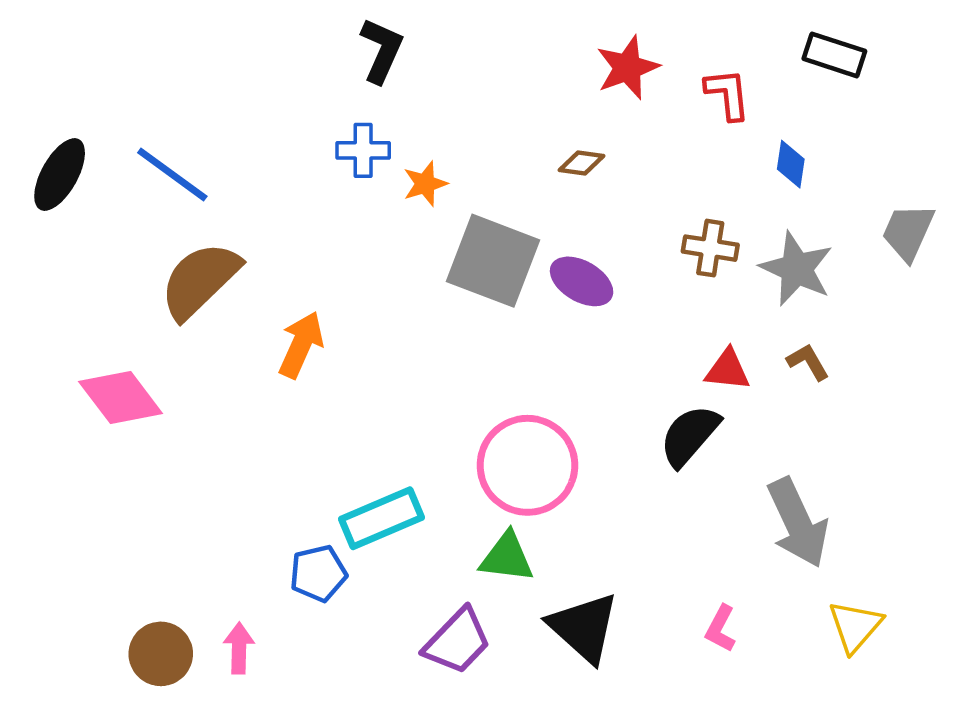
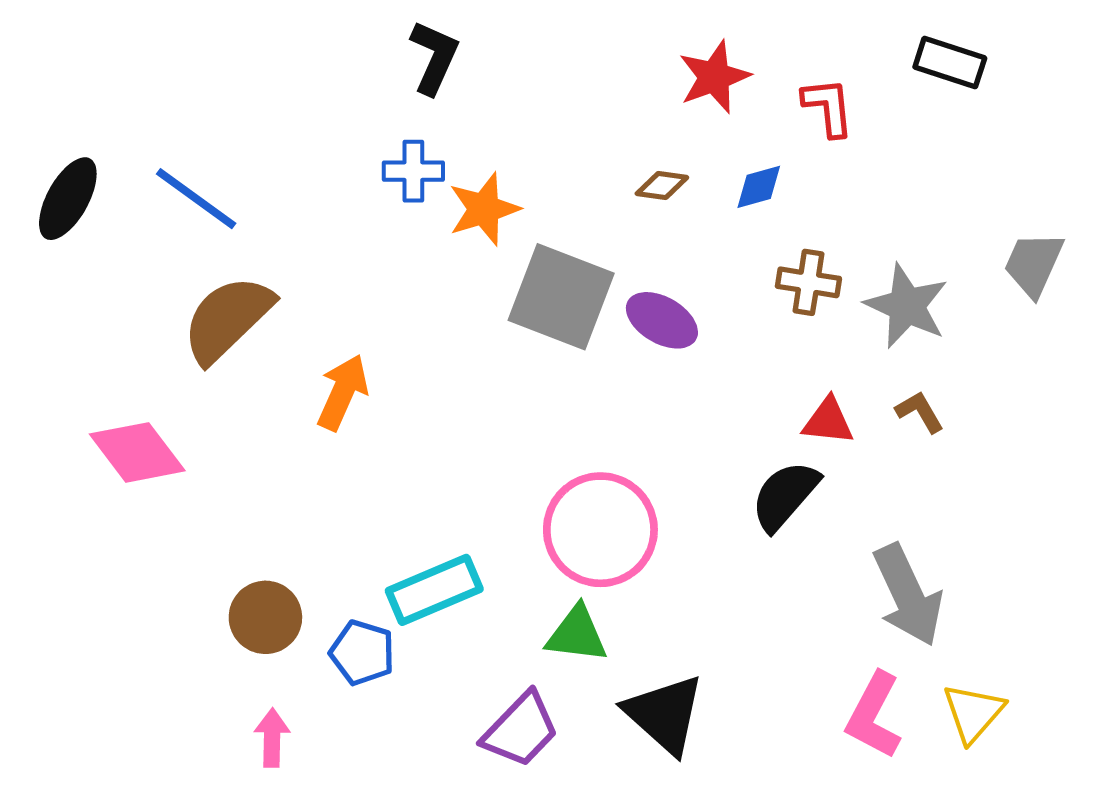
blue diamond: (791, 164) -> (759, 187), moved, turned 66
orange star: (425, 184) -> (484, 209), size x1.4
blue pentagon: (318, 573) -> (362, 653), turned 30
pink L-shape: (721, 629) -> (874, 715), moved, size x1.6
brown circle: (161, 654) -> (265, 617), moved

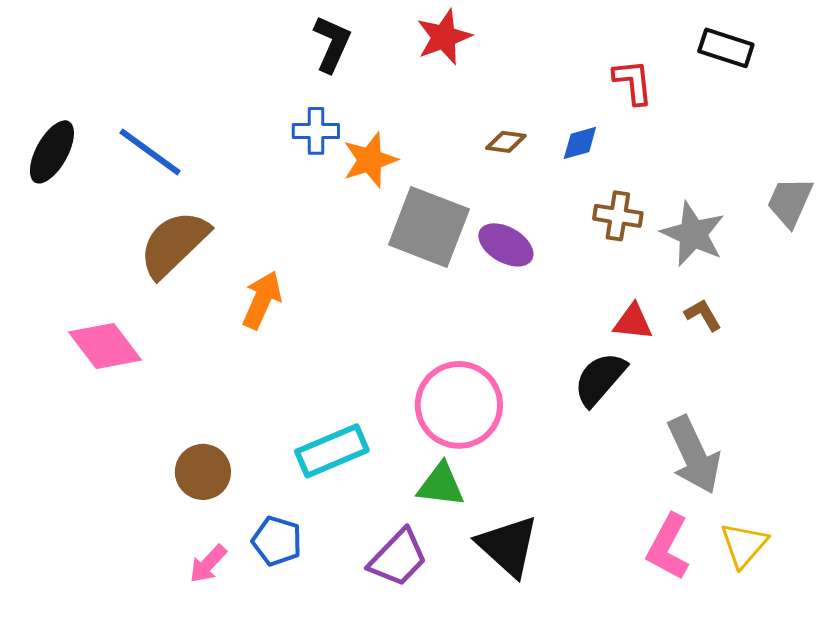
red star: (714, 77) -> (444, 37), moved
blue pentagon: (362, 653) -> (277, 541), moved
pink arrow: (272, 738) -> (208, 564), turned -138

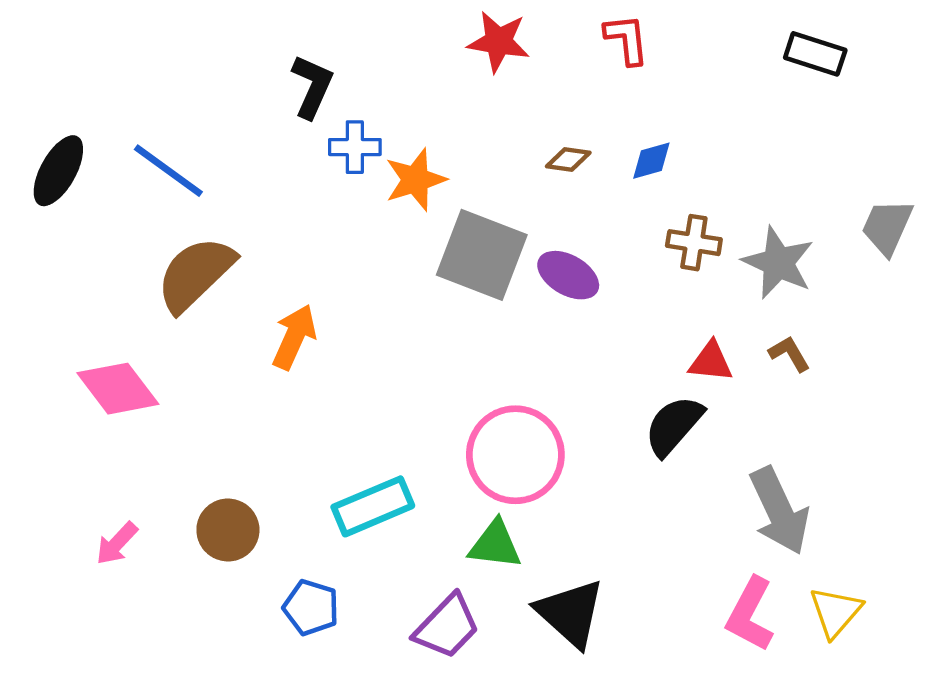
red star: (444, 37) -> (499, 42), turned 30
black L-shape: (332, 44) -> (312, 86), moved
red L-shape: (633, 82) -> (627, 39), moved
pink arrow: (208, 564) -> (117, 543), moved

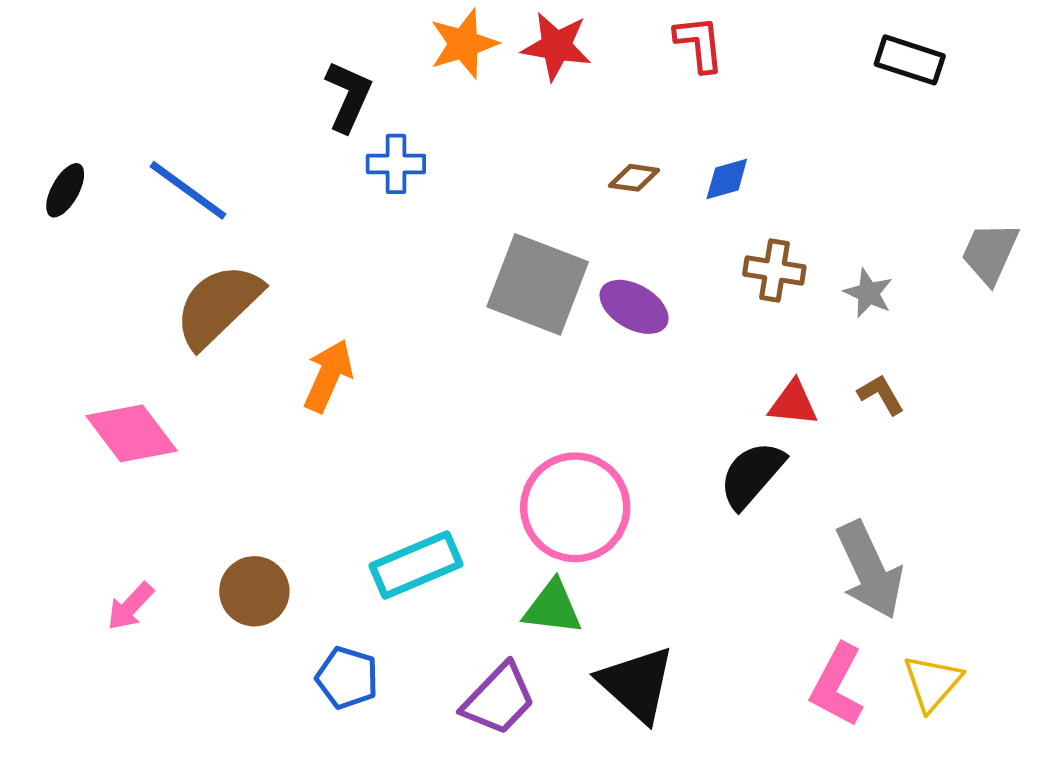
black ellipse: (58, 171) -> (65, 190), size x0.7
orange star: (415, 180) -> (464, 44), moved
gray star: (778, 263) -> (868, 293), size x0.6

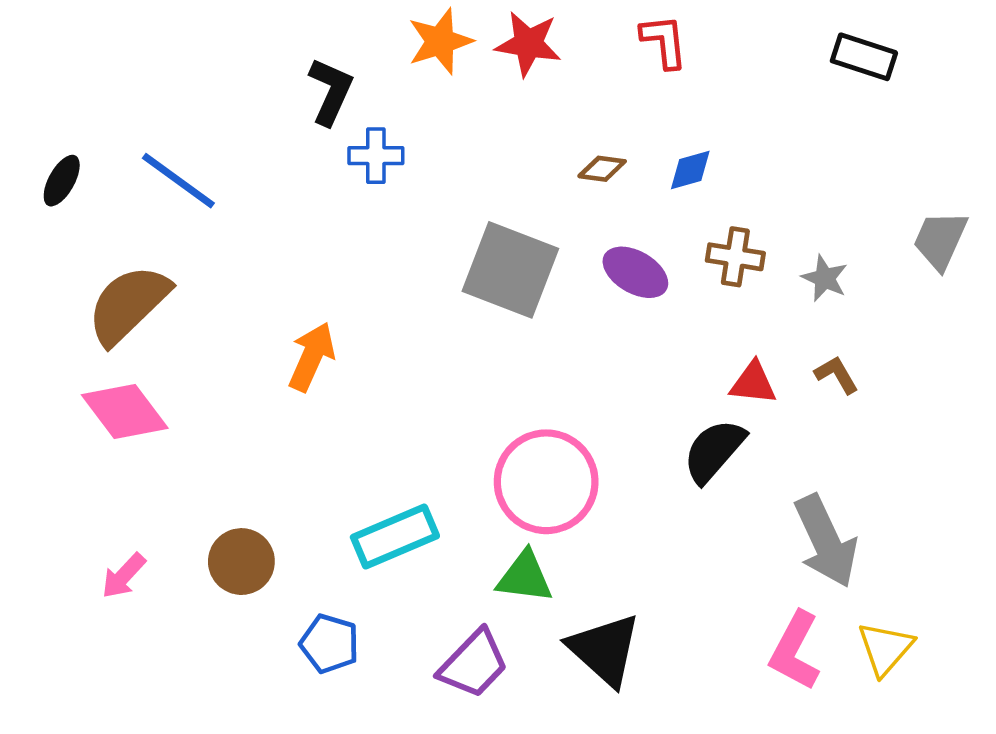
brown semicircle: (218, 306) -> (128, 304), moved
purple ellipse: (634, 307) -> (635, 272), moved

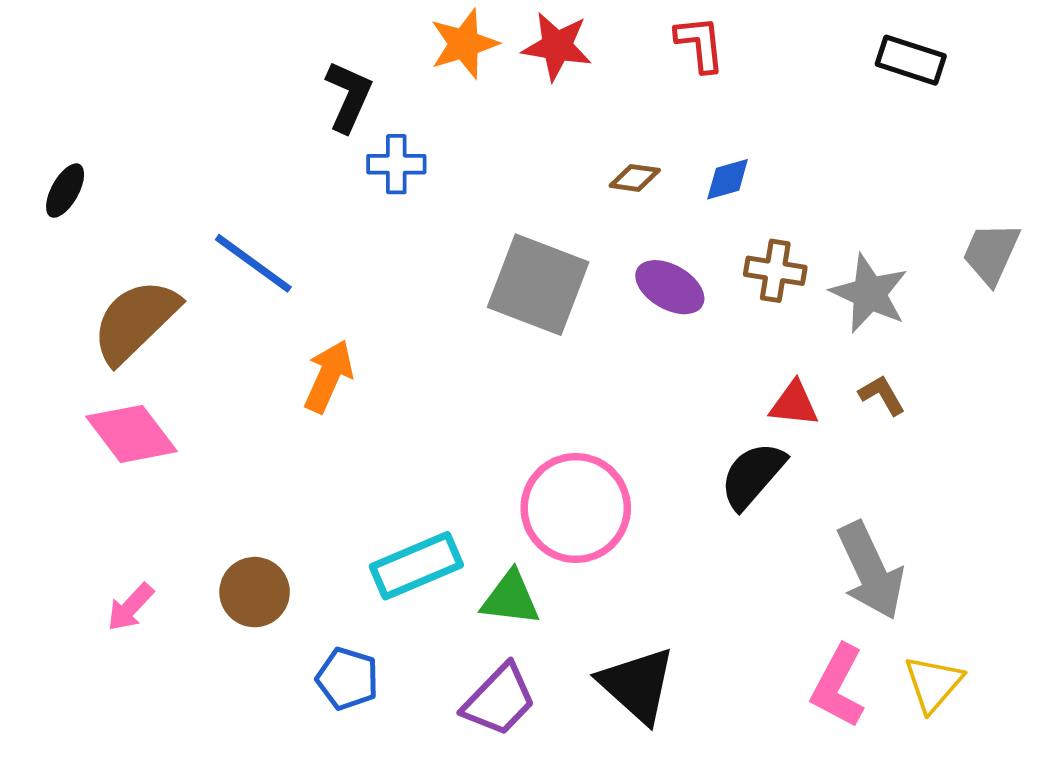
blue line: (178, 181) -> (253, 263), moved
gray star: (825, 278) -> (869, 293), size x1.6
green triangle: (525, 577) -> (510, 598), moved

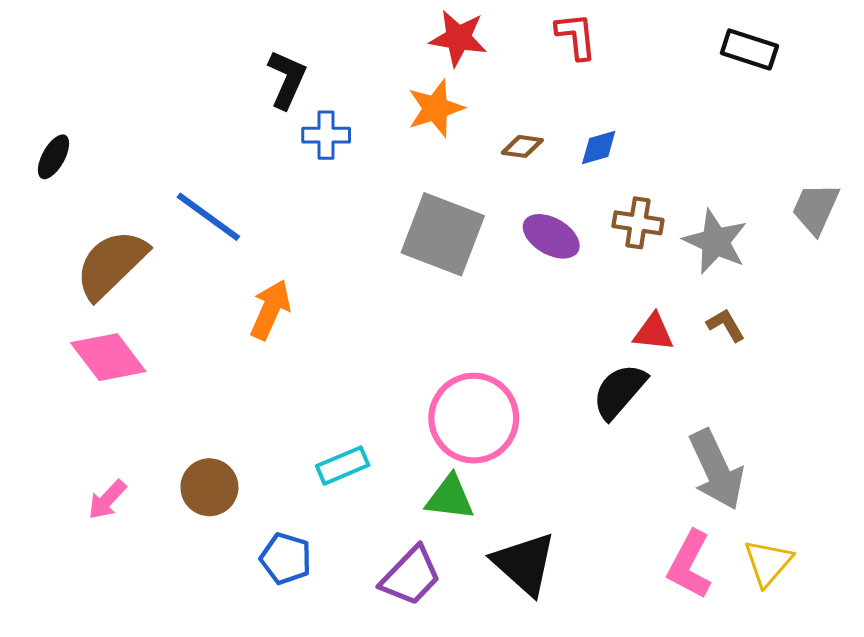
orange star: (464, 44) -> (436, 108), moved
cyan rectangle: (416, 566) -> (343, 466), size x0.7
green triangle: (510, 598) -> (450, 498), moved

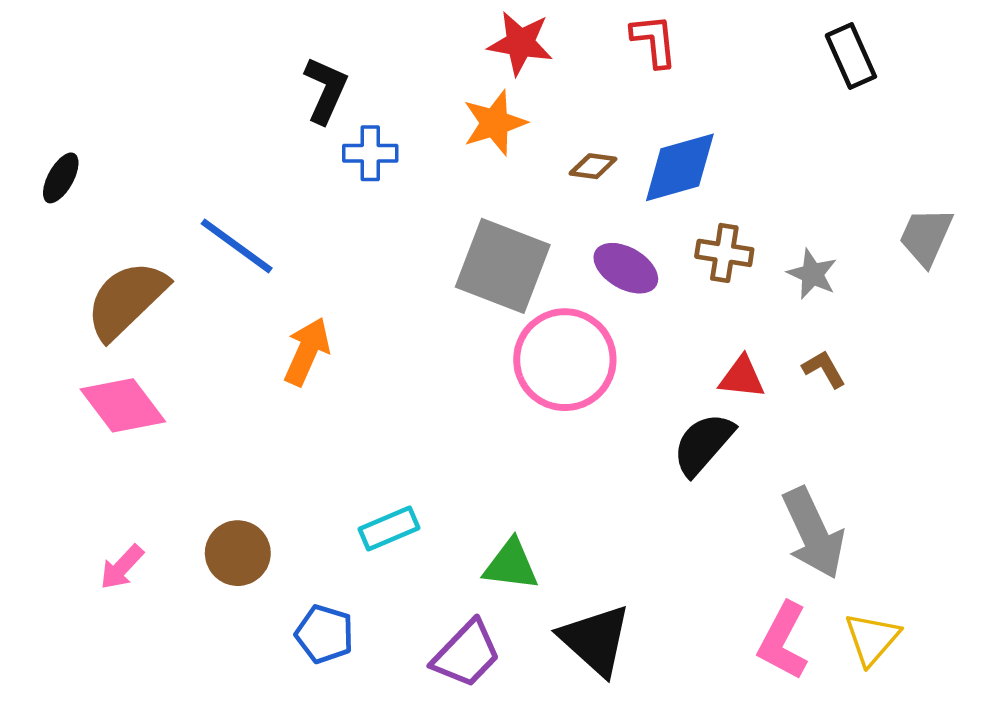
black rectangle: (749, 49) -> (851, 56), turned 48
blue diamond: (599, 148) -> (680, 167), size x1.8
gray star: (715, 241) -> (812, 274), size x0.7
pink circle: (474, 418) -> (565, 360), moved

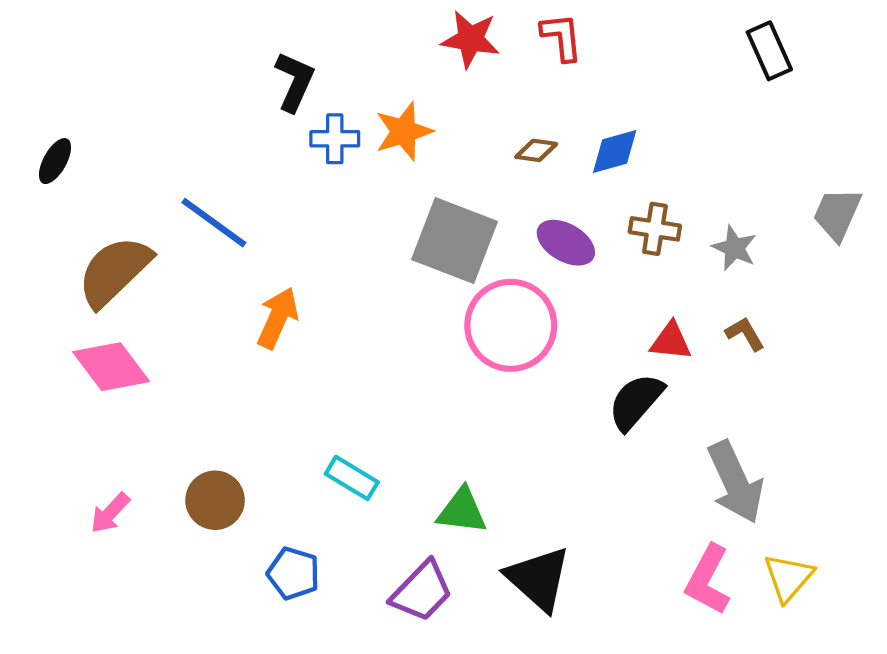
red L-shape: (654, 41) -> (562, 37), moved
orange star: (495, 123) -> (404, 131), moved
blue diamond: (680, 167) -> (615, 152), size x0.7
cyan rectangle: (389, 528) -> (352, 478), turned 54

